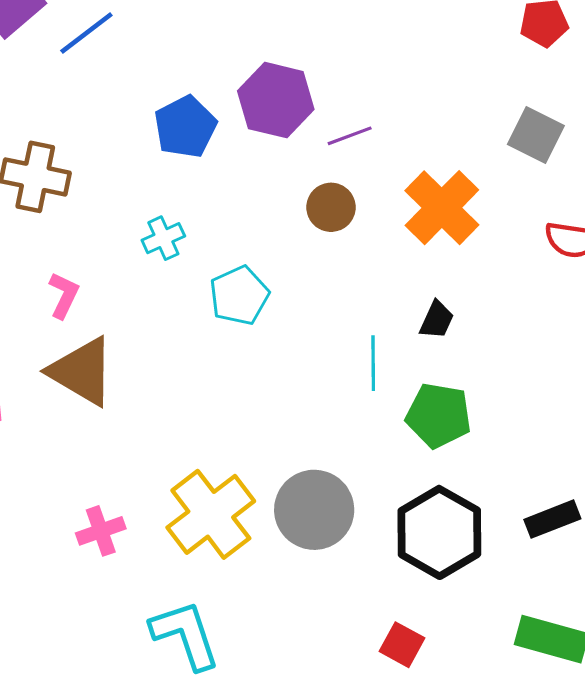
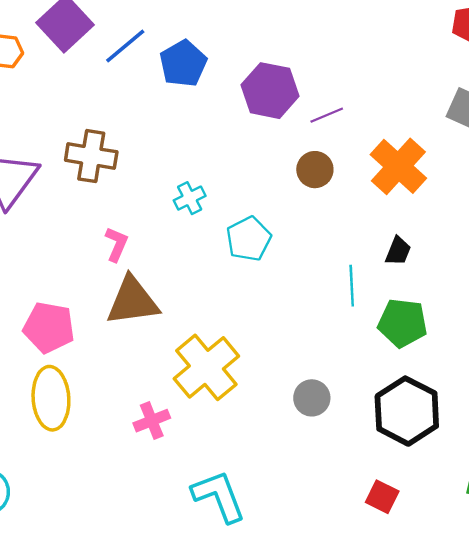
blue pentagon: (185, 127) -> (183, 64), moved
brown triangle: (82, 371) -> (132, 301), turned -36
gray circle: (314, 510) -> (312, 398), size x0.6
yellow cross: (211, 514) -> (206, 367), moved

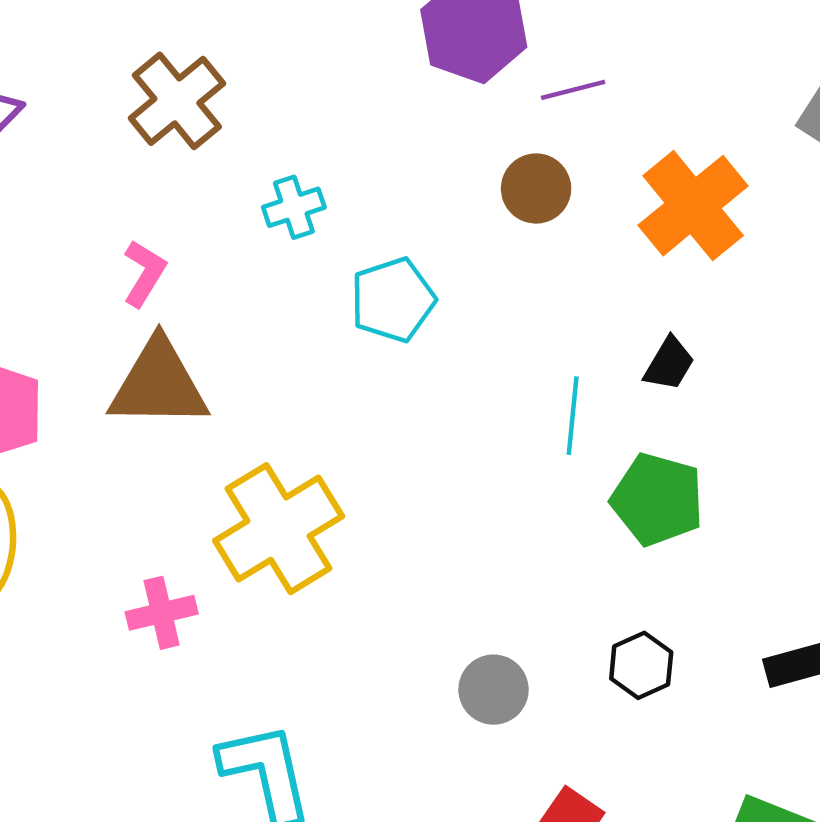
brown cross: (91, 156) -> (177, 101), moved, turned 33
gray circle: (312, 398) -> (494, 690), moved
black hexagon: (407, 411) -> (641, 665), size x0.5

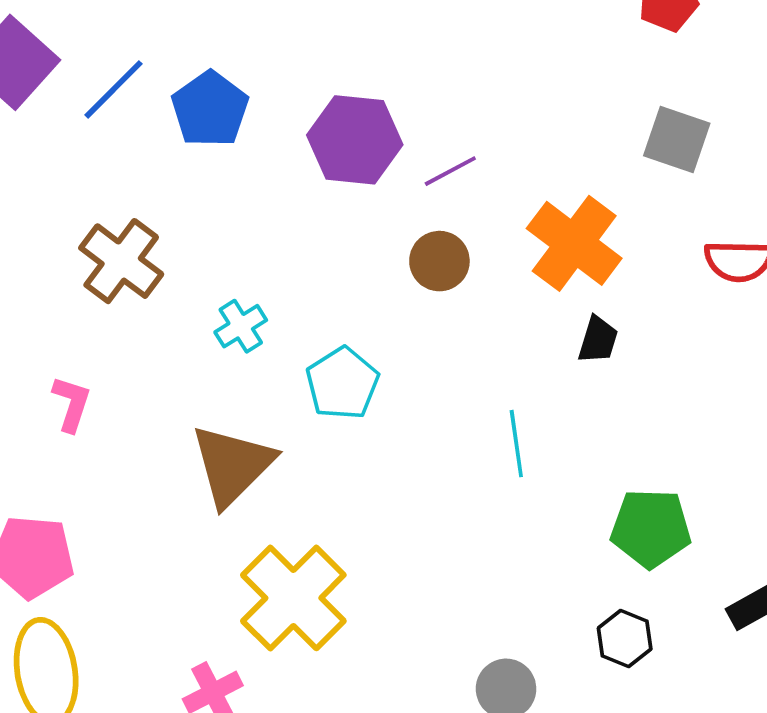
pink L-shape: (144, 273) -> (71, 404), moved
black trapezoid: (669, 364) -> (598, 340), moved
brown triangle: (159, 384) -> (232, 465), moved, turned -32
green pentagon: (657, 499) -> (651, 528), moved

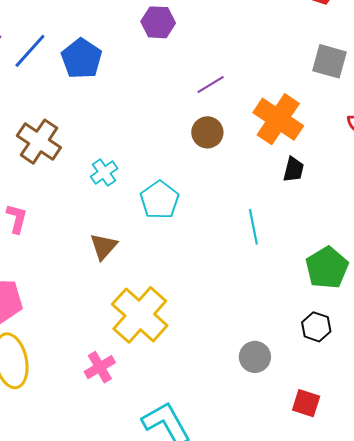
purple hexagon: (355, 140) -> (158, 22), moved, size x0.7
brown triangle: (232, 465) -> (104, 246), size x0.6
green pentagon: (651, 528) -> (327, 268), turned -30

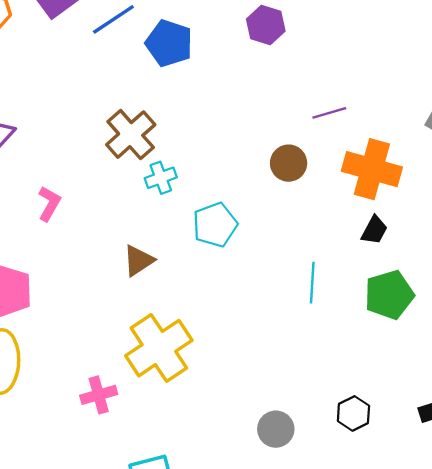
blue pentagon: (82, 59) -> (169, 43), turned -30
purple line: (211, 84) -> (329, 113), moved
orange cross: (278, 119) -> (372, 169), turned -33
brown cross: (39, 142) -> (131, 135), moved
green pentagon: (327, 268) -> (389, 295), moved

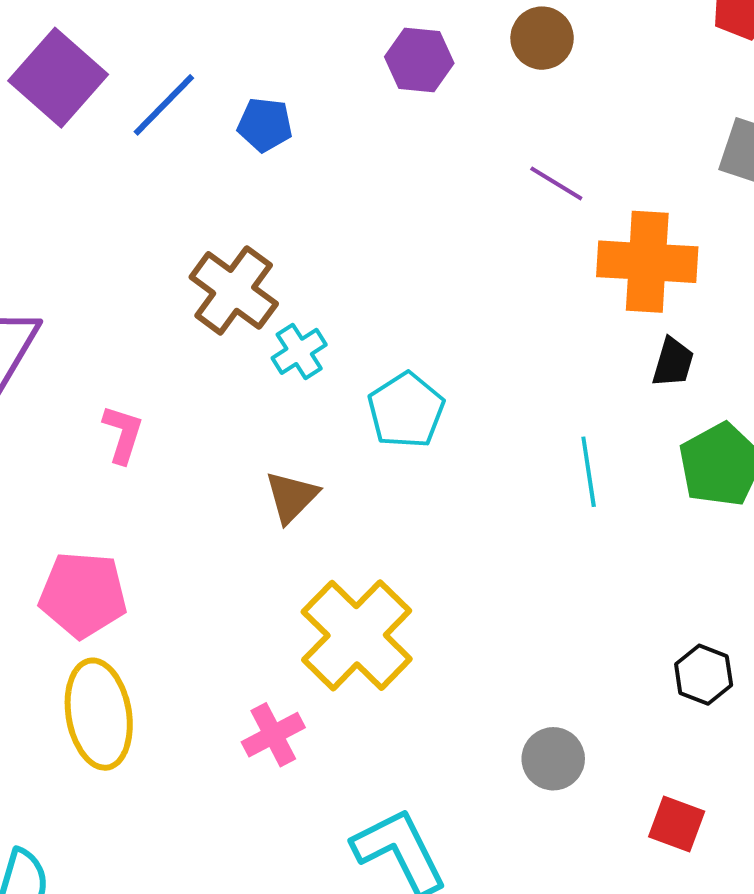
blue pentagon: (169, 43) -> (265, 125), size x0.7
purple line: (329, 113) -> (556, 183), turned 60
brown circle: (289, 163) -> (542, 38), moved
gray circle: (276, 429) -> (553, 759), moved

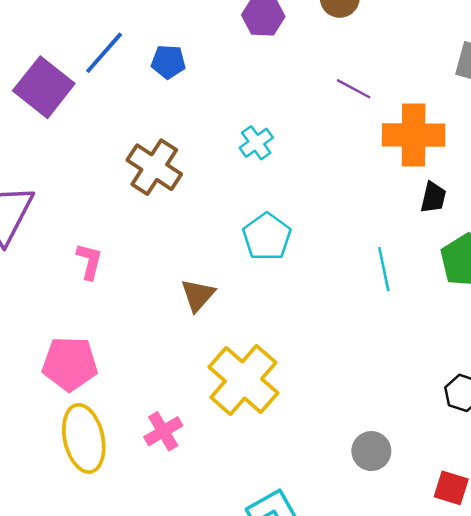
purple square: (58, 78) -> (44, 87), moved
cyan cross: (299, 351) -> (256, 143), moved
pink cross: (273, 735) -> (163, 431), moved

